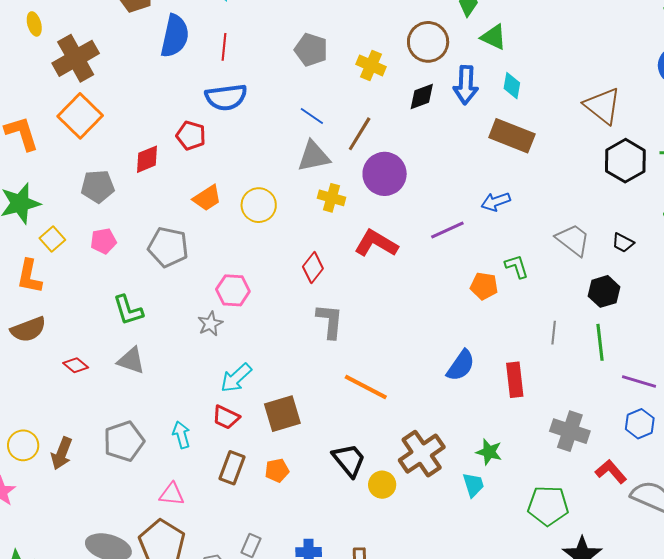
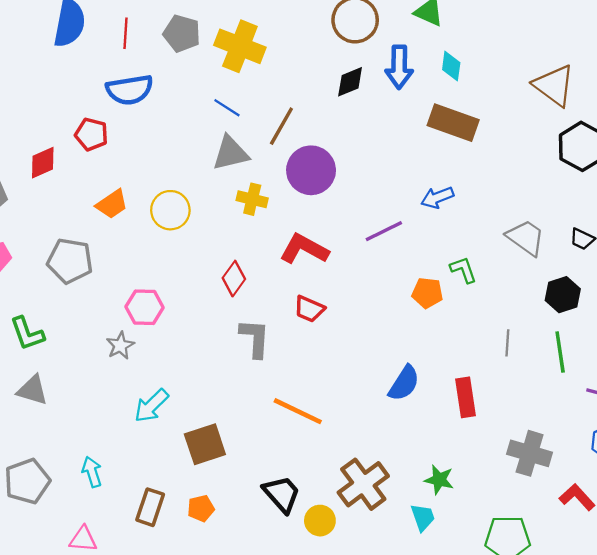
gray pentagon: (311, 50) -> (182, 33), moved
yellow cross: (371, 65) -> (240, 46), moved, size x1.5
red trapezoid: (226, 417) -> (309, 309), moved

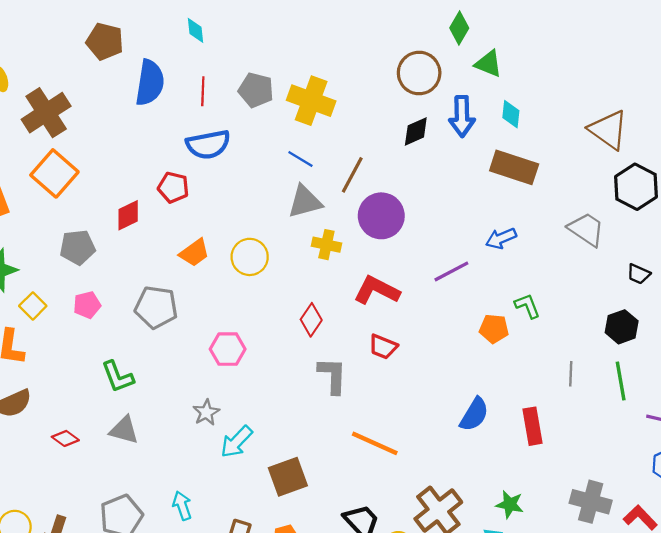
gray trapezoid: (526, 238) -> (586, 229), moved
gray star: (120, 346) -> (206, 412), moved
gray cross: (530, 453) -> (591, 502), moved

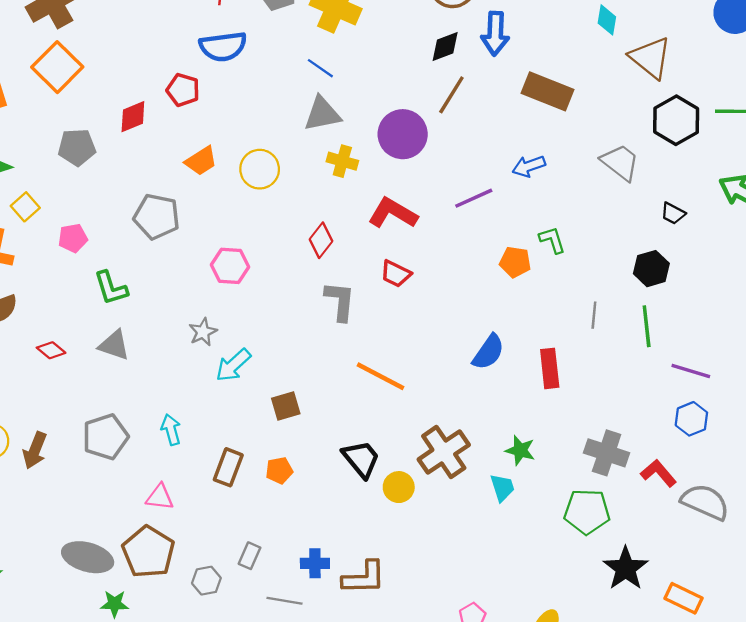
cyan diamond: (511, 114) -> (607, 20), moved
brown line: (352, 175) -> (451, 95), moved
pink pentagon: (87, 305) -> (73, 238), moved
brown square: (288, 477) -> (286, 406), size x0.7

